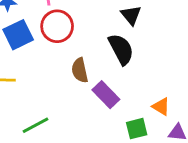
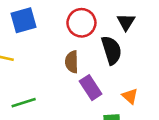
red circle: (57, 26) -> (81, 23), moved
orange triangle: (161, 107) -> (130, 96), moved

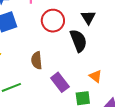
brown semicircle: (72, 62) -> (37, 60), moved
purple rectangle: (91, 88) -> (60, 82), moved

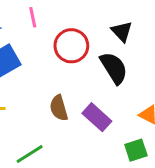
purple rectangle: (60, 82) -> (97, 117), moved

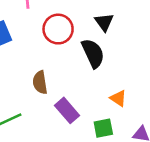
purple rectangle: (97, 117) -> (67, 110), moved

